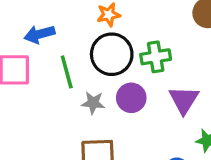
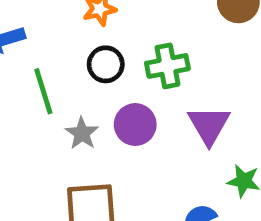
black circle: (112, 54) -> (106, 64), size x0.6
gray star: (93, 103) -> (82, 133), turned 30

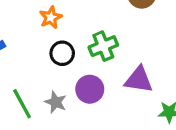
green line: (43, 91) -> (22, 104), moved
purple triangle: (209, 125) -> (139, 80), turned -40

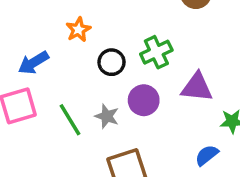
orange star: (51, 17) -> (78, 30), moved

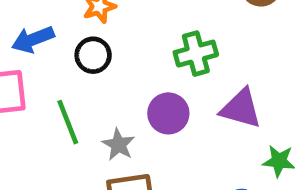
black circle: (111, 62) -> (93, 55), moved
gray star: (107, 116) -> (118, 145), moved

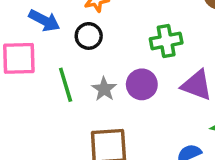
blue arrow: (33, 39) -> (44, 20), turned -136
gray star: (118, 145) -> (104, 89), moved

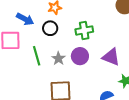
green cross: (166, 41) -> (84, 30), moved

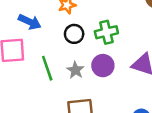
black circle: (50, 28) -> (74, 34), moved

